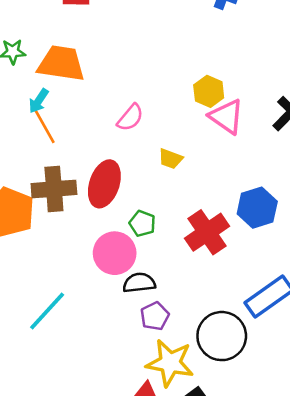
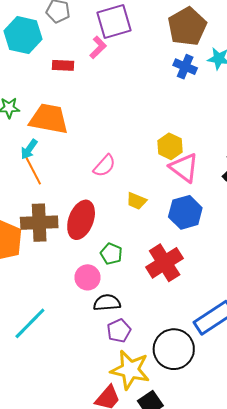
blue hexagon: (257, 208) -> (185, 212), moved
pink circle: (115, 253) -> (88, 277), size x0.7

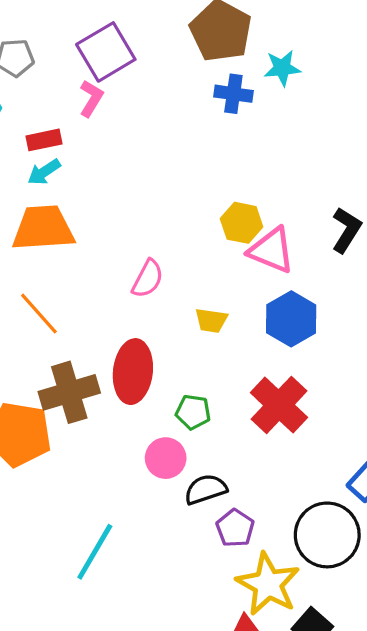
cyan arrow: (29, 149) -> (44, 172), moved, turned 35
yellow star: (130, 370) -> (268, 584), turned 30

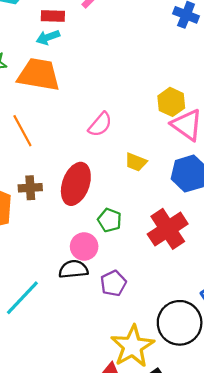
brown cross: (69, 392) -> (30, 188), size x0.6
black semicircle: (206, 489) -> (73, 269), moved
purple pentagon: (235, 528) -> (113, 283), moved

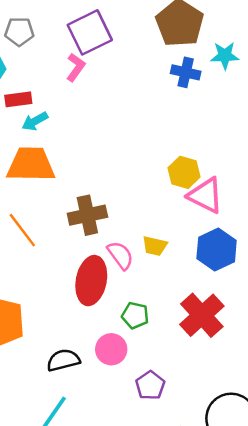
red rectangle: (53, 16) -> (18, 99), moved
pink semicircle: (100, 124) -> (120, 255), moved, turned -68
brown cross: (30, 188) -> (87, 215), moved, size x1.4
black semicircle: (73, 269) -> (63, 360), moved

